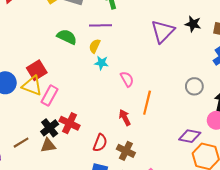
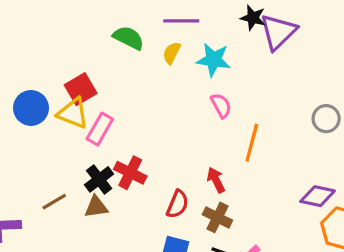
black star: (193, 24) -> (253, 18), moved
cyan star: (101, 63) -> (214, 60), moved, size x1.5
red arrow: (125, 118) -> (216, 180), moved

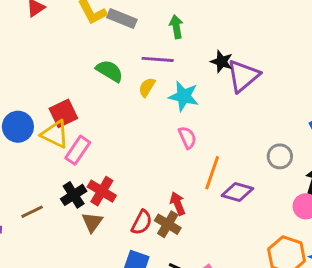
purple diamond: (318, 196) -> (237, 192), moved
brown triangle: (96, 207) -> (92, 222), moved, turned -50
brown cross: (217, 217) -> (168, 224), moved

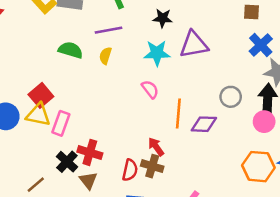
purple triangle: (243, 76) -> (194, 45), moved, turned 44
cyan star: (184, 96) -> (157, 53), moved
gray circle: (280, 156) -> (231, 97), moved

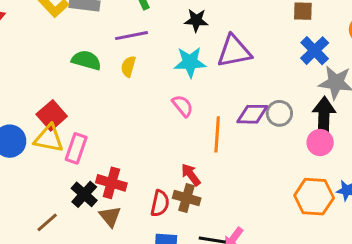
purple diamond: (204, 124) -> (252, 114), moved

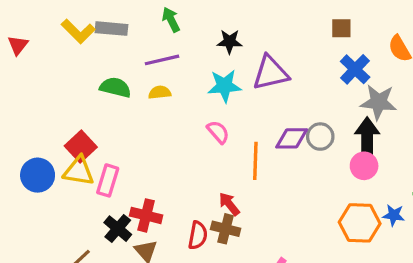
yellow semicircle: (128, 66) -> (160, 92), turned 70

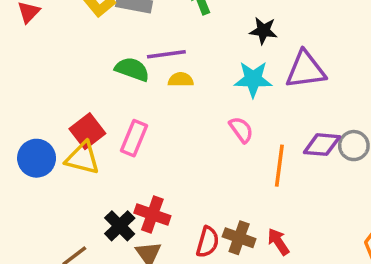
purple line: (162, 60) -> (166, 54), moved
pink rectangle: (108, 180) -> (134, 138), moved
red arrow: (229, 204) -> (278, 242), moved

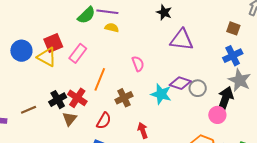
green semicircle: (132, 69) -> (86, 15), turned 102
cyan star: (253, 79) -> (161, 94), moved
orange line: (279, 166) -> (100, 79), moved
brown cross: (239, 238) -> (124, 98), moved, turned 30

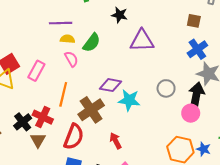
green semicircle: (86, 15) -> (92, 43), moved
pink semicircle: (138, 64) -> (71, 59), moved
purple diamond: (180, 83) -> (111, 85), moved
brown cross: (124, 98) -> (91, 110), size x1.4
red semicircle: (104, 121) -> (74, 137), size x1.4

